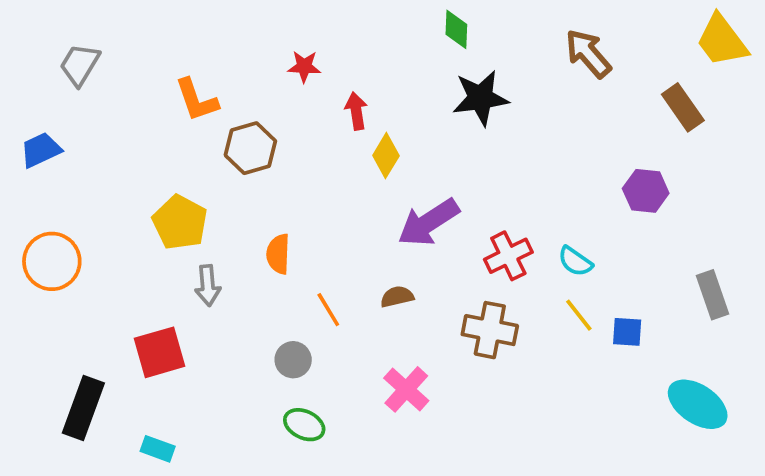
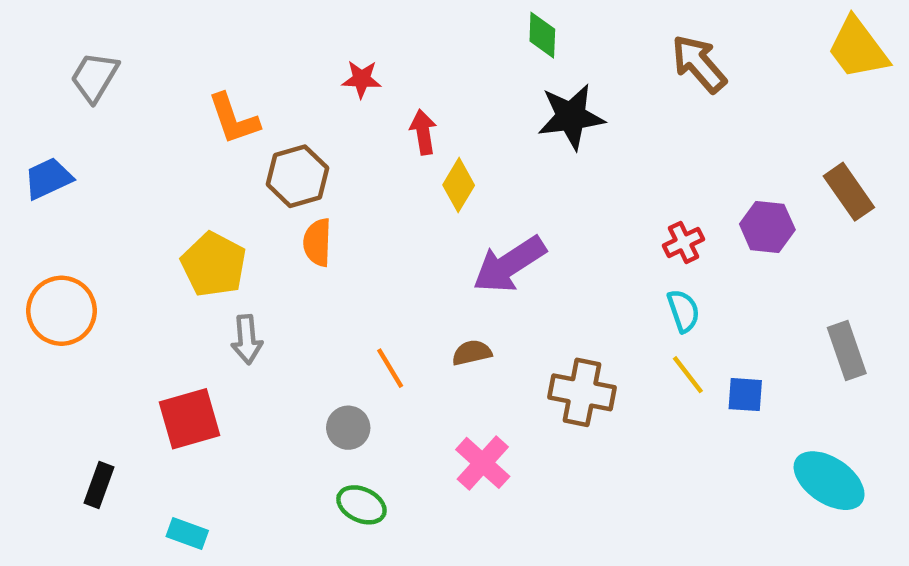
brown rectangle: (683, 107) -> (849, 192), moved
orange semicircle: (278, 254) -> (317, 242), moved
red cross: (508, 256) -> (683, 242), moved, size x0.7
cyan semicircle: (575, 261) -> (683, 311), turned -144
black rectangle: (83, 408) -> (99, 485), size x0.6

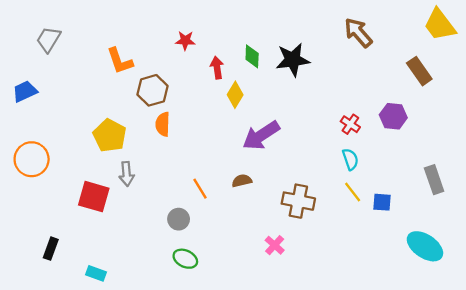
green diamond: (542, 35) -> (252, 56), moved
brown rectangle: (849, 192) -> (419, 71), moved
red cross: (683, 242) -> (350, 124), turned -30
red square: (189, 419) -> (94, 197), moved, turned 32
pink cross: (483, 463) -> (275, 245), moved, size x0.7

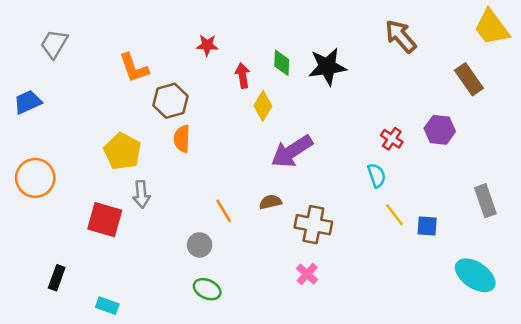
cyan semicircle: (350, 159) -> (377, 175), moved
brown cross: (298, 201) -> (313, 225), moved

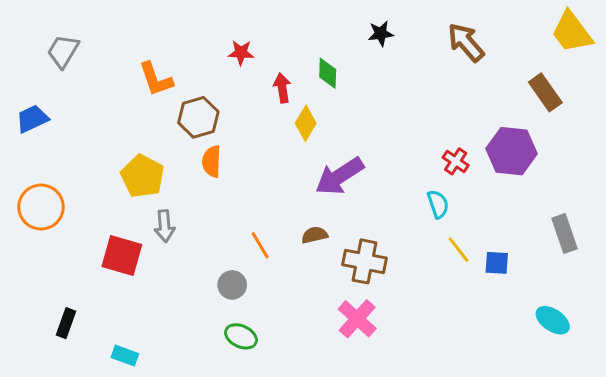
black star: (327, 67) -> (381, 34), moved, size x0.6
purple hexagon: (440, 130) -> (512, 151), size x1.4
pink cross: (307, 274) -> (357, 319), size x1.5
cyan ellipse: (475, 275) -> (553, 320), size x0.7

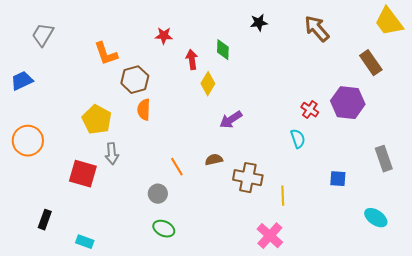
purple arrow: (339, 176) -> (231, 120), size x0.7
yellow line: (459, 250) -> (283, 196), moved, turned 36
pink cross: (357, 319) -> (270, 236), moved

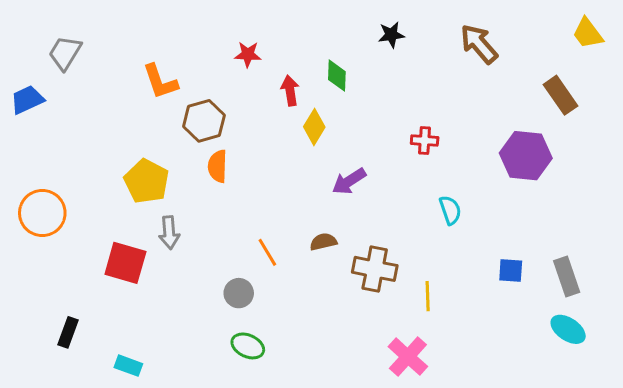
yellow trapezoid: (389, 22) -> (588, 33), size x0.7
blue trapezoid: (22, 81) -> (27, 100), moved
red cross: (310, 110) -> (425, 141), moved, turned -30
gray rectangle: (384, 159) -> (567, 276), moved

